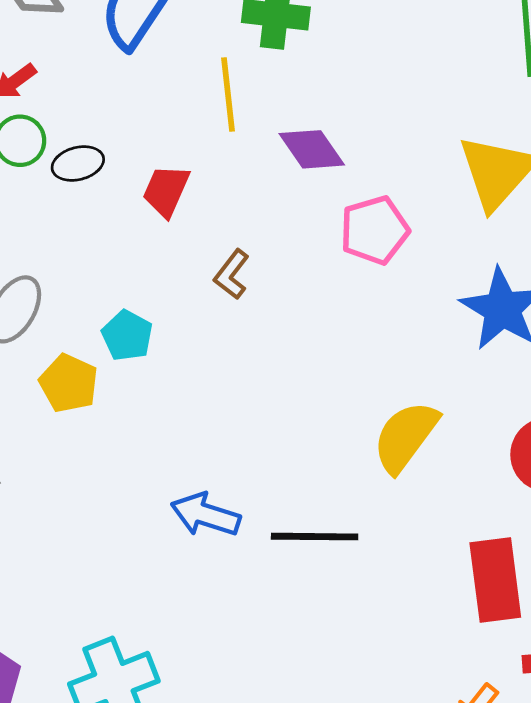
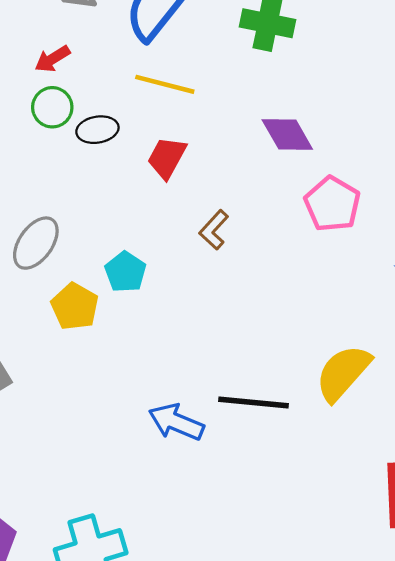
yellow line: (228, 95) -> (165, 84), moved, turned -74
pink pentagon: (374, 230) -> (332, 204), turned -30
black line: (315, 537) -> (254, 403), moved

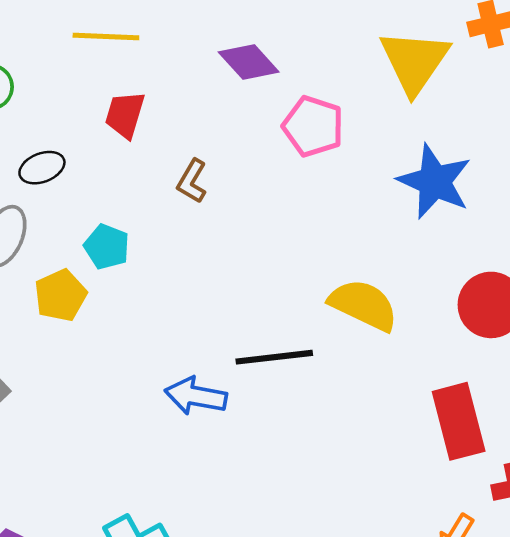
black ellipse: (97, 130) -> (42, 168), moved
yellow pentagon: (75, 306) -> (60, 295), turned 30
yellow semicircle: (343, 373) -> (363, 305), turned 86

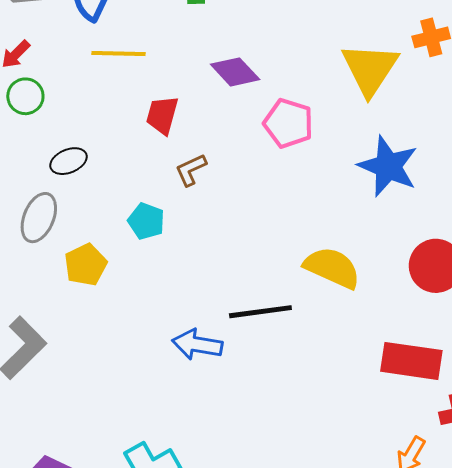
red trapezoid: (125, 115) -> (162, 115), moved
brown L-shape: (192, 181) -> (191, 170), turned 36
cyan pentagon: (107, 247) -> (146, 221), moved
red rectangle: (459, 421) -> (411, 361), turned -66

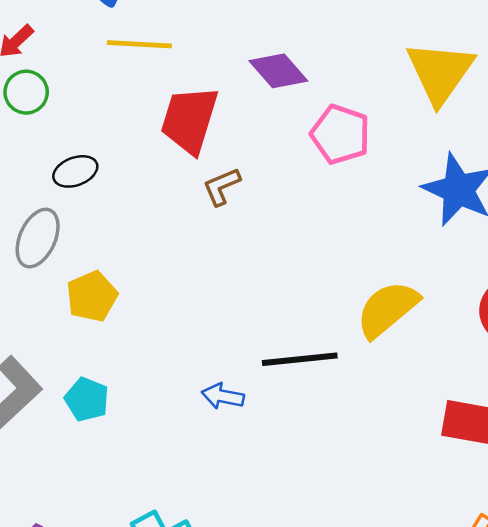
red trapezoid: (162, 115) -> (189, 120), size x1.5
cyan pentagon: (146, 221) -> (87, 399), moved
yellow semicircle: (332, 268) -> (387, 309), turned -66
blue arrow: (197, 344) -> (223, 396), size x0.7

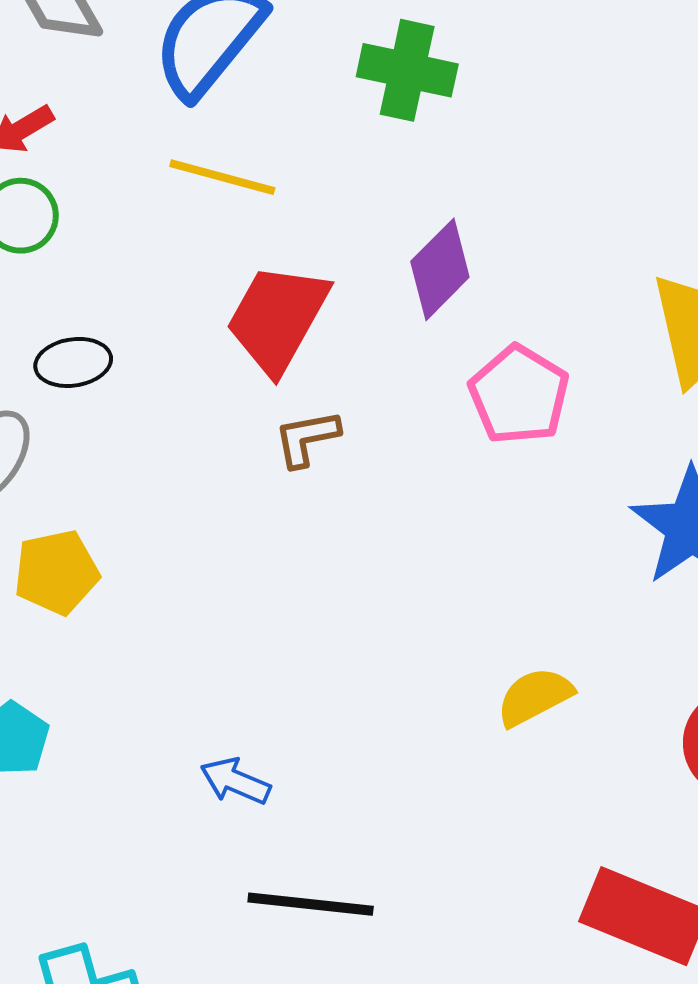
purple diamond: (278, 71) -> (440, 269), turned 74
yellow semicircle: (387, 309) -> (535, 697), size x0.7
black line: (300, 359) -> (311, 904), moved

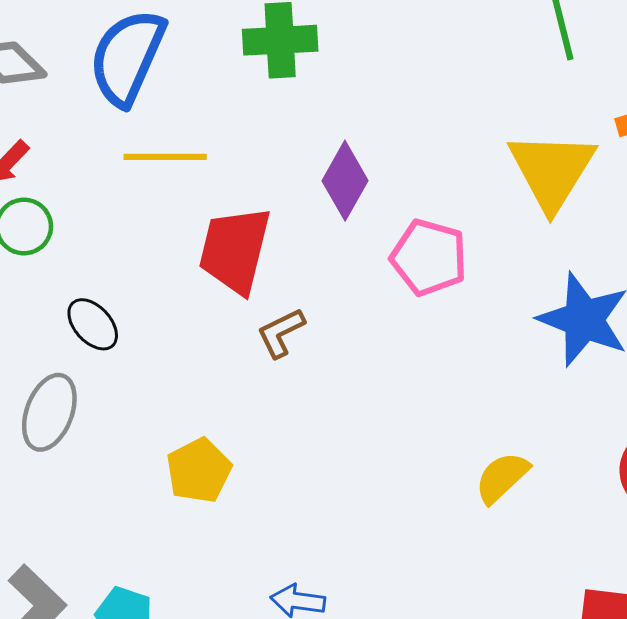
black ellipse: (73, 362) -> (93, 324), turned 72
yellow pentagon: (56, 572) -> (199, 471), moved

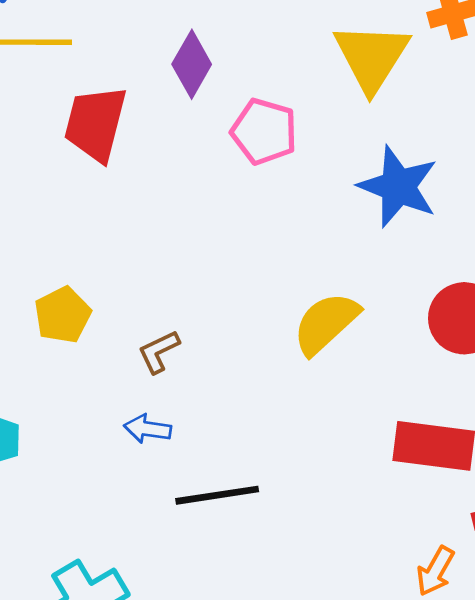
brown L-shape: (281, 333) -> (159, 352), moved
yellow semicircle: (502, 477) -> (326, 323), size x1.4

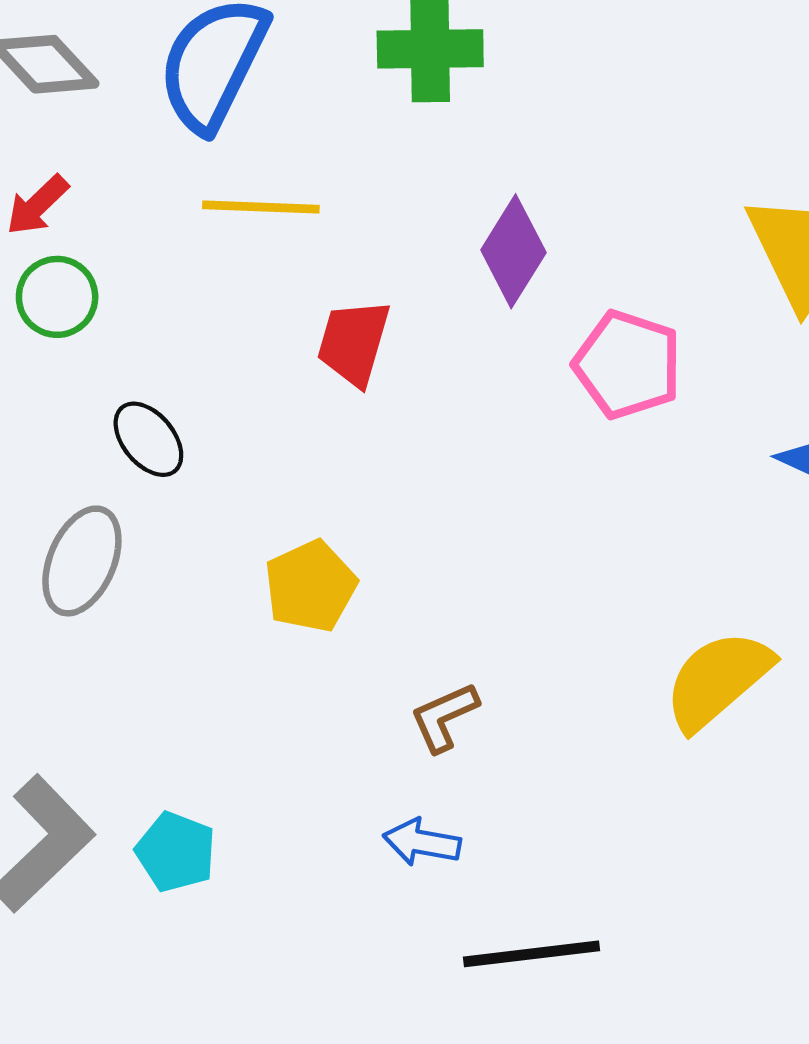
red trapezoid: (95, 124) -> (354, 343), size x0.7
yellow pentagon: (63, 315) -> (310, 586), moved

